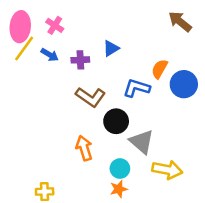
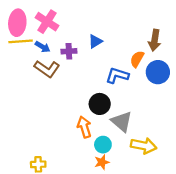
brown arrow: (180, 22) -> (155, 40), moved, turned -120
pink cross: (55, 25) -> (47, 22), size x1.5
yellow line: (24, 48) -> (21, 41), turned 50
brown L-shape: (91, 97) -> (47, 69), moved
orange arrow: (84, 148) -> (84, 127), moved

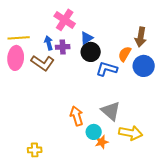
pink cross: (47, 22) -> (65, 20), moved
pink ellipse: (17, 23) -> (16, 58), moved
blue arrow: (43, 47) -> (49, 43), moved, turned -136
black circle: (100, 104) -> (91, 52), moved
orange star: (102, 162) -> (102, 142), moved

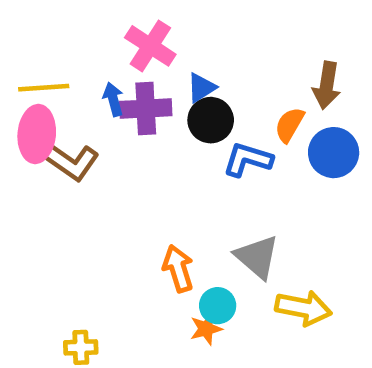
purple cross: (63, 47) -> (146, 109), size x1.5
brown L-shape: (43, 63) -> (72, 162), moved
orange star: (102, 142) -> (206, 329), moved

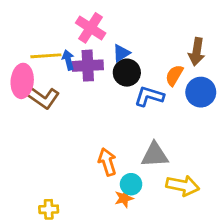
yellow line: (44, 88) -> (46, 56), moved
gray triangle: (257, 257) -> (155, 155), turned -44

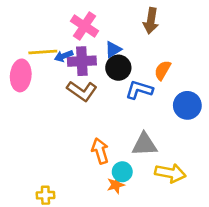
brown arrow: (197, 52) -> (151, 21), moved
blue arrow: (68, 60) -> (64, 56), turned -96
blue circle: (201, 92) -> (187, 105), moved
brown L-shape: (43, 98) -> (82, 91), moved

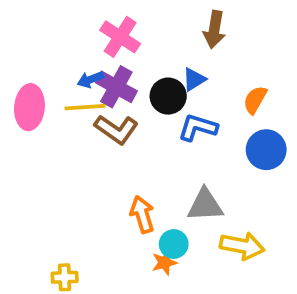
blue triangle: (113, 49) -> (194, 79), moved
yellow line: (43, 52) -> (85, 107), moved
purple cross: (82, 61) -> (116, 87), turned 32
orange semicircle: (163, 70) -> (255, 100), moved

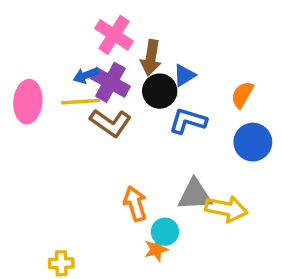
brown arrow: (214, 29) -> (151, 58), moved
yellow arrow: (242, 246) -> (226, 209), moved

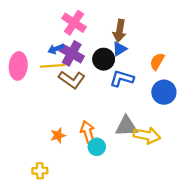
brown arrow: (151, 58) -> (120, 31), moved
cyan circle: (165, 232) -> (97, 147), moved
orange star: (156, 249) -> (58, 135), moved

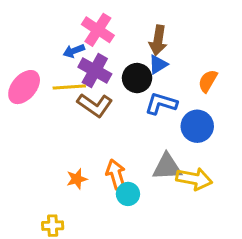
blue arrow: (56, 49) -> (74, 51), moved
pink ellipse: (18, 66) -> (24, 87), turned 35
blue circle: (164, 92) -> (197, 126), moved

